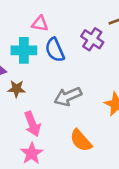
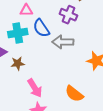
gray arrow: (68, 96) -> (63, 42), moved, turned 35

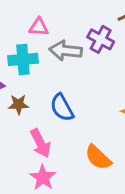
blue semicircle: (41, 28) -> (62, 108), moved
gray arrow: (63, 42) -> (66, 51), moved

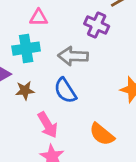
gray arrow: (66, 51) -> (73, 56), moved

